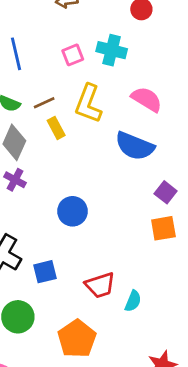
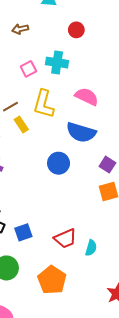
blue circle: (72, 211) -> (59, 163), moved

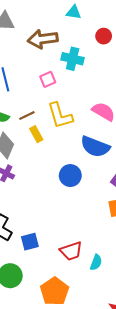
brown arrow: (20, 29) -> (43, 39), size x1.8
red circle: (76, 30) -> (104, 36), moved
cyan cross: (57, 63) -> (73, 59), moved
yellow L-shape: (44, 104) -> (60, 116), turned -36

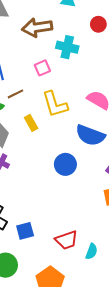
brown line: (27, 116) -> (15, 94), moved

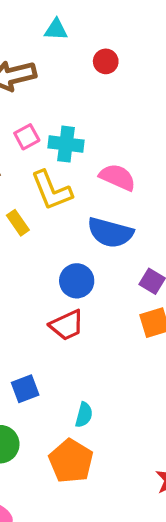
cyan cross: (67, 47) -> (66, 144), moved
red trapezoid: (67, 240) -> (67, 325), moved
cyan semicircle: (91, 251) -> (84, 415), moved

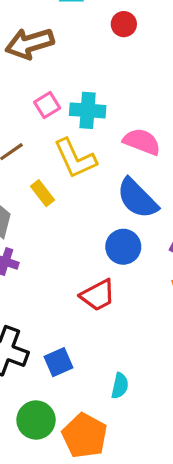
blue semicircle: (110, 233) -> (137, 198), turned 33
blue circle: (77, 281) -> (123, 247), moved
orange pentagon: (71, 461) -> (85, 436), moved

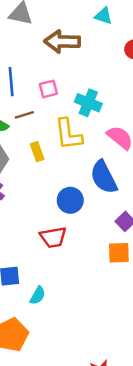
pink square: (47, 105) -> (48, 89), moved
blue circle: (123, 247) -> (70, 200), moved
cyan semicircle: (120, 386) -> (38, 295), moved

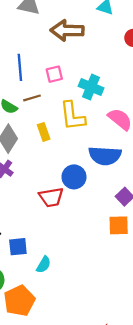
blue semicircle: (104, 177) -> (105, 156), turned -60
red trapezoid: (53, 237) -> (51, 197), moved

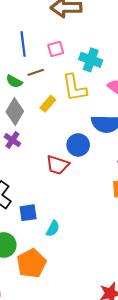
yellow rectangle: (44, 132) -> (48, 104), turned 63
red trapezoid: (51, 197) -> (57, 165), turned 30

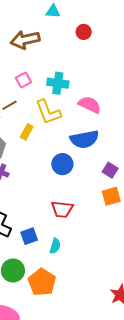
red trapezoid: (57, 165) -> (62, 209), moved

